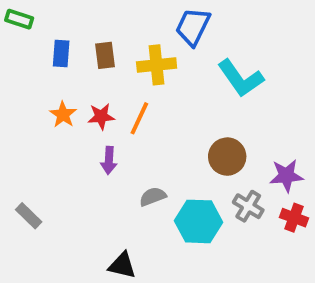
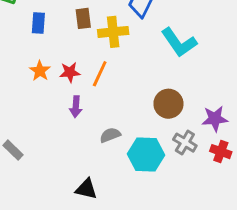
brown rectangle: (105, 55) -> (83, 18), moved

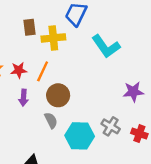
brown circle: (168, 104) -> (58, 95), moved
purple star: (215, 119) -> (133, 92), moved
gray semicircle: (110, 135) -> (51, 120), turned 84

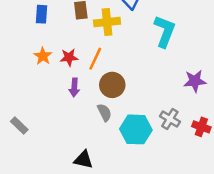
cyan L-shape: (106, 46) -> (165, 31), turned -124

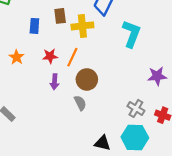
blue rectangle: (42, 14) -> (34, 26), moved
orange star: (43, 56) -> (17, 57), moved
cyan hexagon: (136, 129) -> (135, 137), moved
black triangle: (83, 160) -> (102, 143), moved

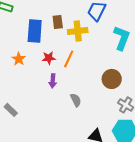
blue rectangle: (34, 26) -> (35, 31), size x1.6
brown circle: (87, 79) -> (112, 79), moved

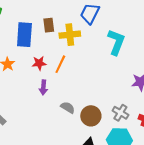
brown circle: (112, 79) -> (91, 116), moved
gray semicircle: (76, 100) -> (68, 107), turned -32

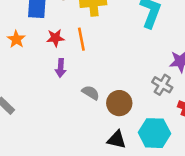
orange line: (60, 64) -> (81, 39), turned -36
gray cross: (120, 113) -> (162, 85), moved

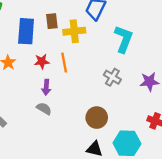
gray cross: (162, 85) -> (112, 77), moved
gray semicircle: (91, 93) -> (44, 109), moved

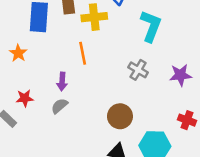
red star: (42, 61) -> (25, 98), moved
gray semicircle: (44, 109) -> (59, 106), turned -72

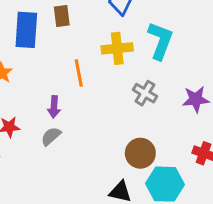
yellow cross: (94, 17) -> (117, 48), moved
brown circle: (120, 116) -> (140, 153), moved

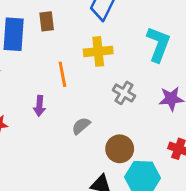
cyan L-shape: (160, 41) -> (158, 44), moved
gray semicircle: (51, 136) -> (81, 126), moved

